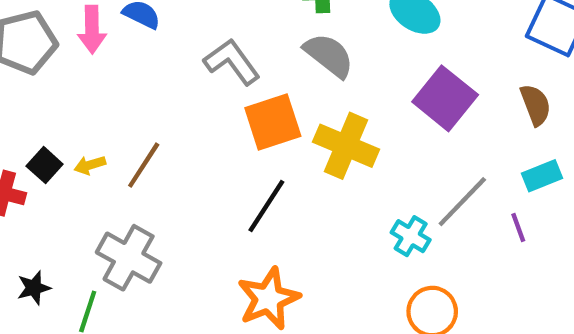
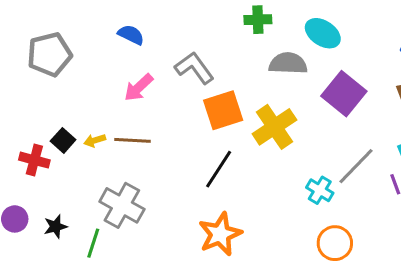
pink arrow: (92, 29) -> (139, 88), moved, turned 48
gray semicircle: (329, 55) -> (288, 63), moved, turned -36
yellow cross: (346, 146) -> (274, 127), turned 33
brown line: (144, 165) -> (133, 140), turned 60

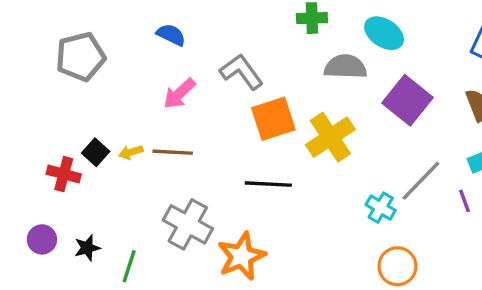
black line: (219, 169) -> (268, 184), turned 60
gray cross: (122, 205) -> (188, 224), moved
orange star: (220, 234) -> (241, 256), moved

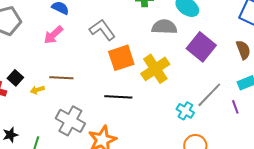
pink arrow: (179, 94) -> (53, 35), moved
yellow arrow: (131, 152) -> (37, 90), moved

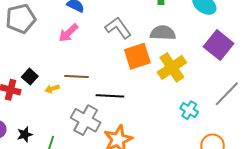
gray semicircle: (164, 27) -> (163, 33), moved
black line: (118, 97) -> (110, 96), moved
cyan cross: (185, 111) -> (189, 110), moved

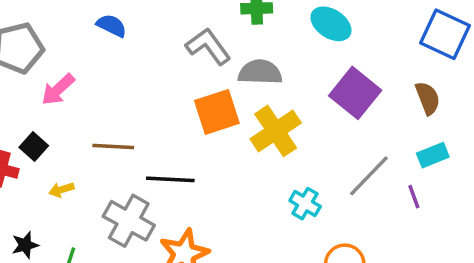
gray L-shape: (118, 28) -> (208, 46), moved
pink arrow: (68, 33) -> (58, 89), moved
yellow arrow: (52, 89) -> (61, 190), moved

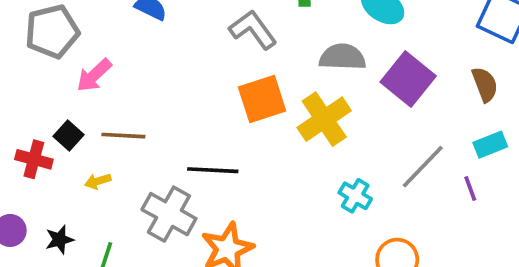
gray semicircle: (260, 72) -> (342, 57), moved
brown line: (113, 147) -> (123, 136), moved

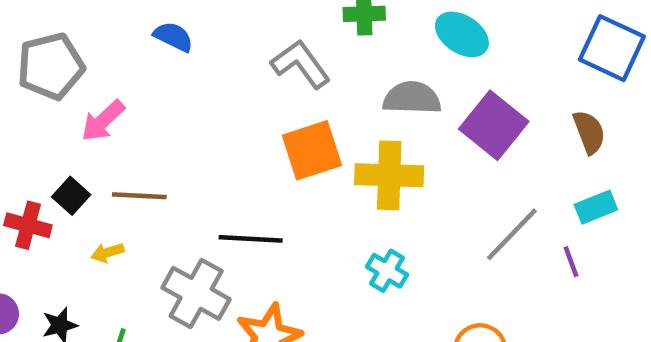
yellow cross: (324, 119) -> (389, 175), turned 36
cyan cross: (355, 196) -> (387, 271), moved

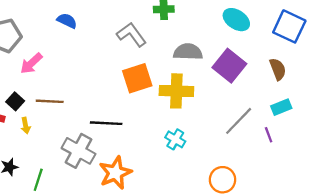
cyan ellipse: (462, 34) -> (236, 20), moved
yellow arrow: (107, 253) -> (26, 126), moved, turned -84

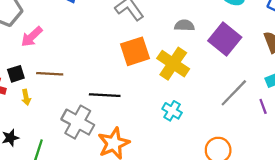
gray semicircle: (188, 52) -> (184, 25), size x0.7
yellow cross: (176, 91) -> (173, 64), turned 32
black square: (15, 101) -> (16, 74), turned 30

